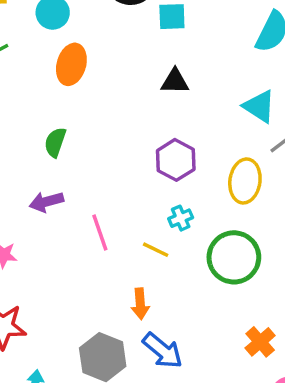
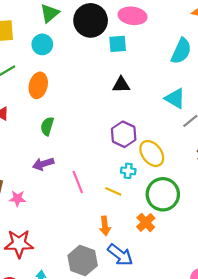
orange ellipse: (71, 64) -> (38, 85), moved
yellow ellipse: (245, 181) -> (152, 153), moved, turned -44
cyan cross: (181, 218) -> (128, 171), turned 32
orange cross: (260, 342) -> (146, 222), moved

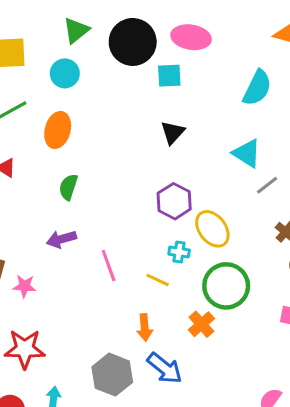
black triangle: (121, 85) -> (173, 132), turned -48

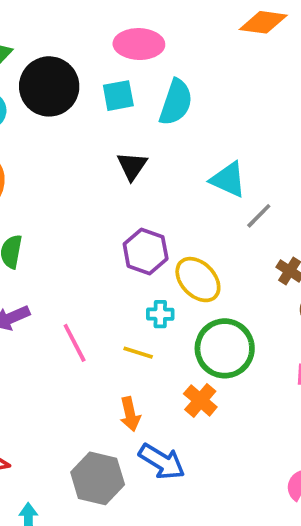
black circle: (133, 42) -> (49, 86), moved
cyan semicircle: (257, 88) -> (176, 102), moved

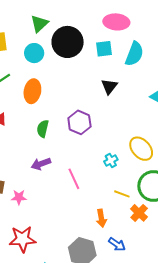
purple hexagon: (146, 251) -> (79, 122), moved
cyan cross: (160, 314) -> (111, 161), moved, turned -32
yellow line: (138, 353) -> (122, 194), moved
blue arrow: (162, 462) -> (117, 244), size x0.7

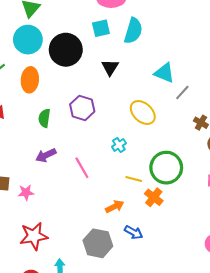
black circle: (68, 42) -> (66, 50), moved
cyan circle: (34, 53) -> (28, 40), size x1.4
yellow ellipse: (141, 149) -> (143, 112), moved
orange arrow: (101, 218) -> (115, 207), turned -102

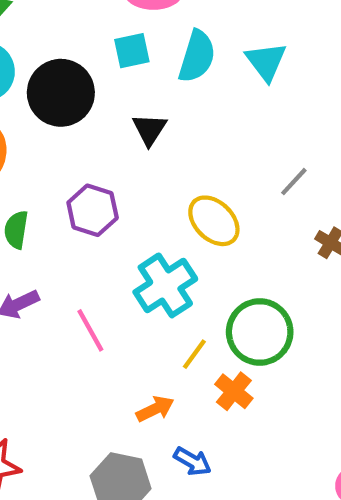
cyan triangle: (164, 73) -> (266, 61), moved, turned 30
cyan cross: (119, 145) -> (165, 285), size x2.0
yellow line: (134, 179) -> (194, 354), turned -70

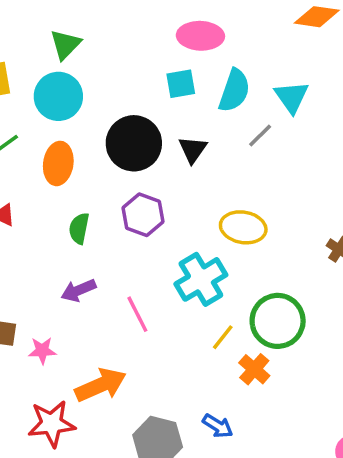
black circle: (61, 93) -> (134, 143), moved
gray line: (294, 182) -> (260, 136), moved
yellow ellipse: (214, 221) -> (243, 227), turned -36
orange arrow: (155, 409) -> (101, 385), moved, size x1.6

